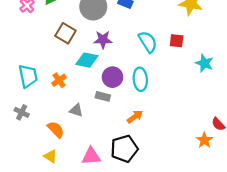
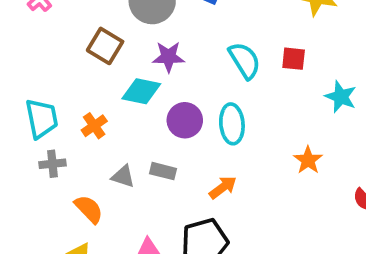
gray rectangle: (103, 96) -> (163, 171), moved
gray cross: (22, 112) -> (52, 164), moved, turned -32
orange star: (204, 140) -> (308, 160), moved

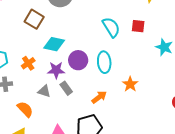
purple star: (168, 57) -> (56, 70), moved
orange star: (308, 160) -> (130, 84), moved
gray rectangle: (163, 171) -> (66, 88), turned 40

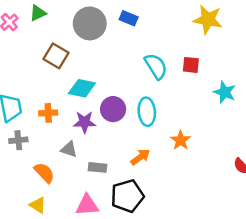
orange cross: (28, 63) -> (48, 113), turned 32
gray rectangle: (66, 88) -> (98, 167), moved, turned -48

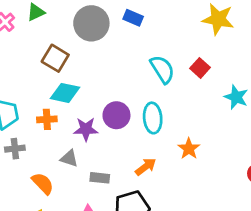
red square: (191, 65) -> (200, 68), turned 36
cyan diamond: (82, 88) -> (65, 93), moved

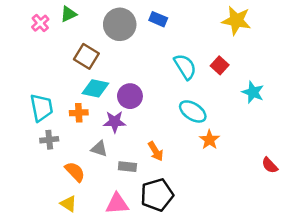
purple circle: (116, 115) -> (130, 96), moved
cyan ellipse: (153, 118) -> (193, 111), moved, turned -52
orange arrow: (146, 167) -> (156, 151), moved, turned 96

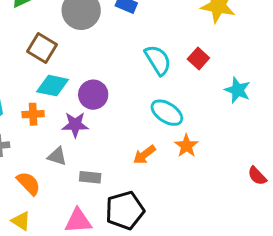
orange arrow: (156, 151) -> (144, 155), moved, turned 84

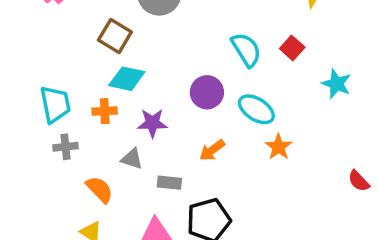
purple circle: (93, 95) -> (207, 92), moved
orange arrow: (144, 155) -> (212, 150), moved

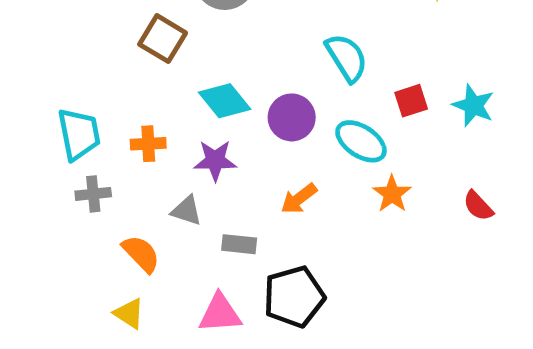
red square: (292, 48) -> (411, 101), moved, turned 30
cyan diamond: (127, 79) -> (225, 101), moved, turned 39
red semicircle: (359, 181) -> (478, 206), moved

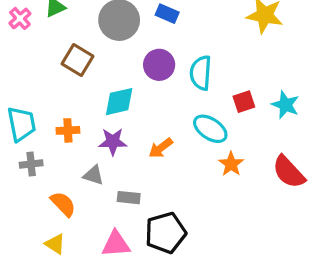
cyan semicircle: (347, 58) -> (201, 73), turned -144
cyan diamond: (225, 101) -> (119, 102), turned -64
purple circle: (292, 117) -> (159, 65), moved
orange arrow: (299, 199) -> (161, 148), moved
red semicircle: (478, 206) -> (289, 172), size x1.6

